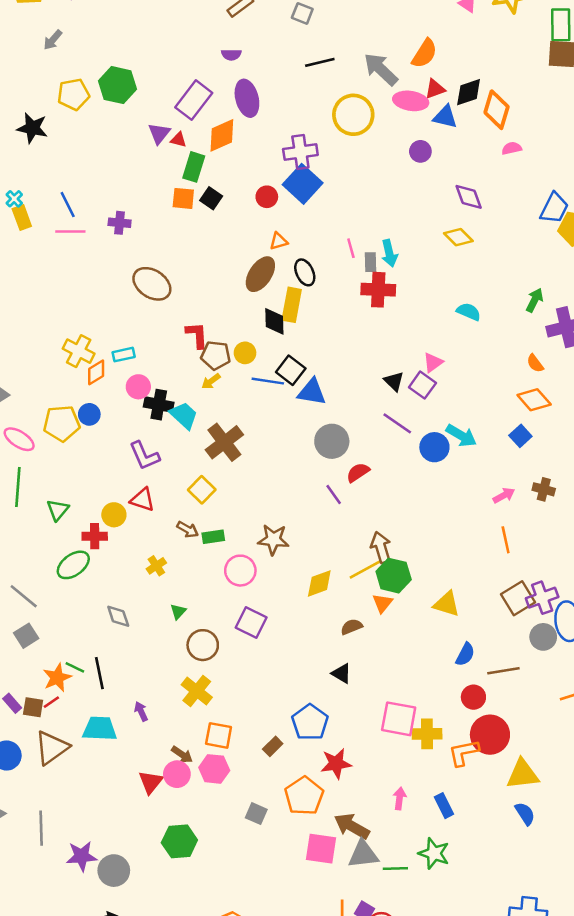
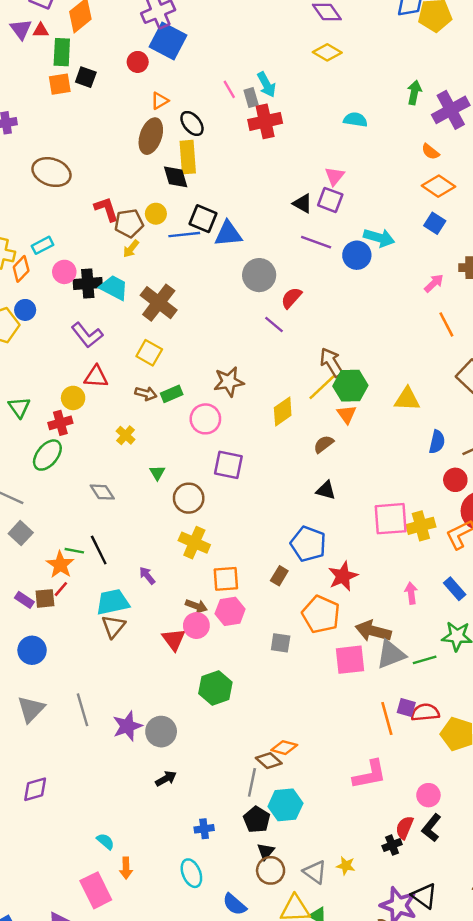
brown triangle: (52, 748) -> (113, 626), moved, size x0.7

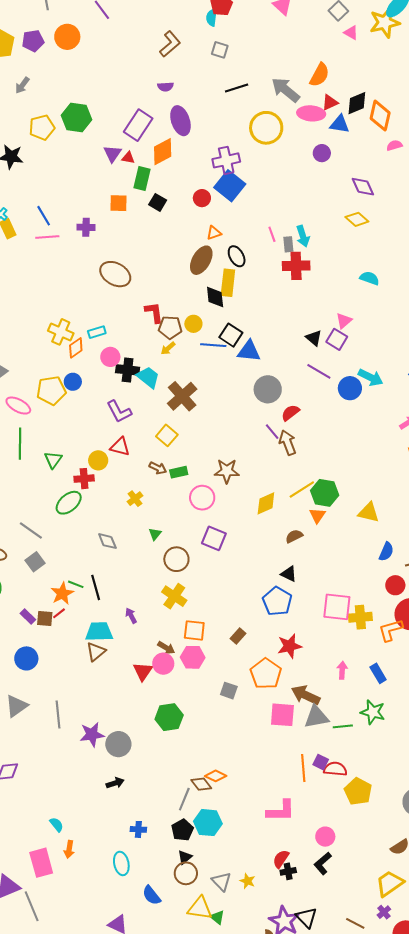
orange square: (60, 84) -> (118, 203), moved
brown arrow: (331, 362) -> (288, 443), moved
blue pentagon: (308, 544) -> (277, 601), moved
red semicircle: (404, 828) -> (281, 859), moved

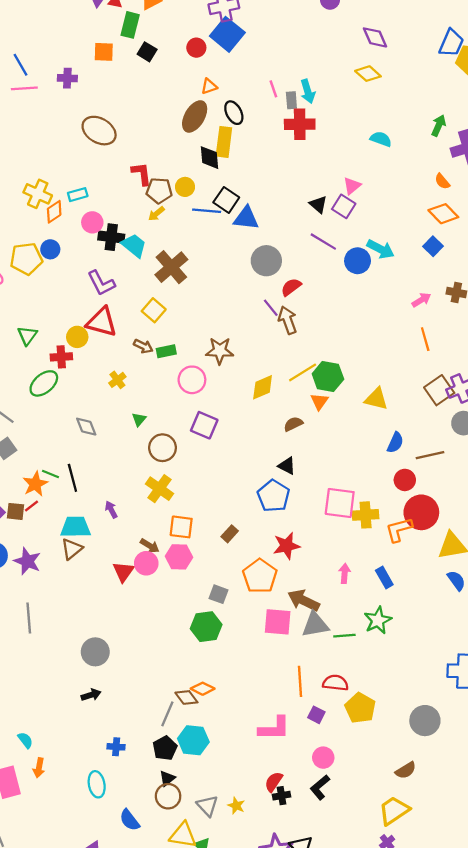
red triangle: (120, 447) -> (102, 322), size x1.4
green star: (373, 712) -> (378, 620), turned 30
green hexagon: (169, 717) -> (206, 627), moved
purple star: (92, 735) -> (27, 561), moved, turned 30
purple square: (321, 762) -> (316, 715), moved

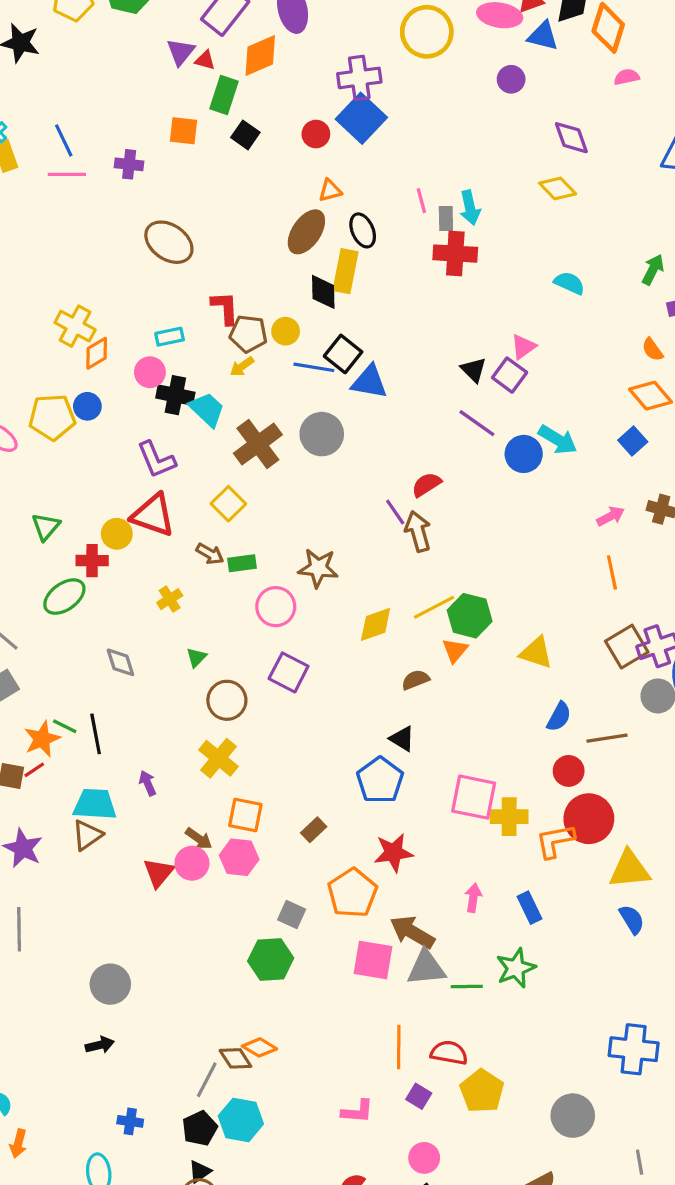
cyan rectangle: (78, 195) -> (170, 337), moved
gray circle: (266, 261) -> (322, 434), moved
pink L-shape: (274, 728) -> (357, 1111), size x0.7

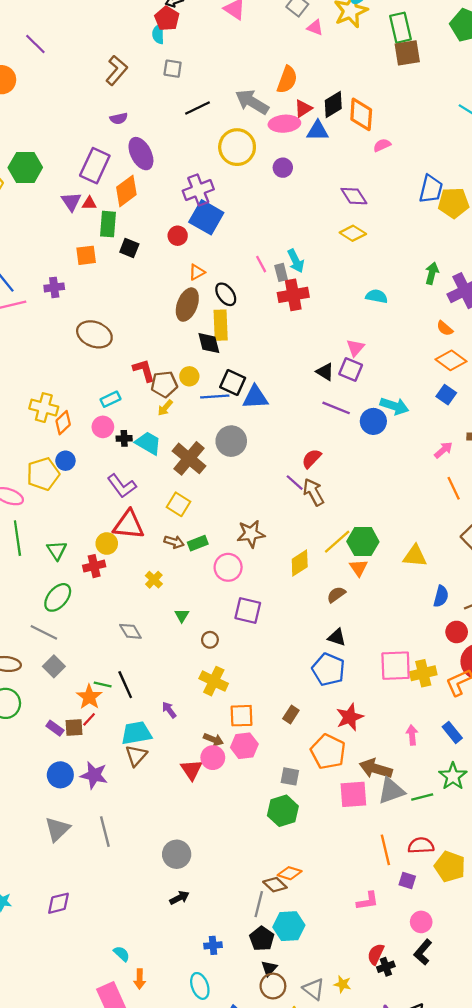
purple circle: (511, 79) -> (283, 168), moved
black cross: (175, 395) -> (124, 438), size x0.6
green ellipse: (64, 597) -> (58, 597), moved
brown circle: (227, 700) -> (210, 640), size x0.6

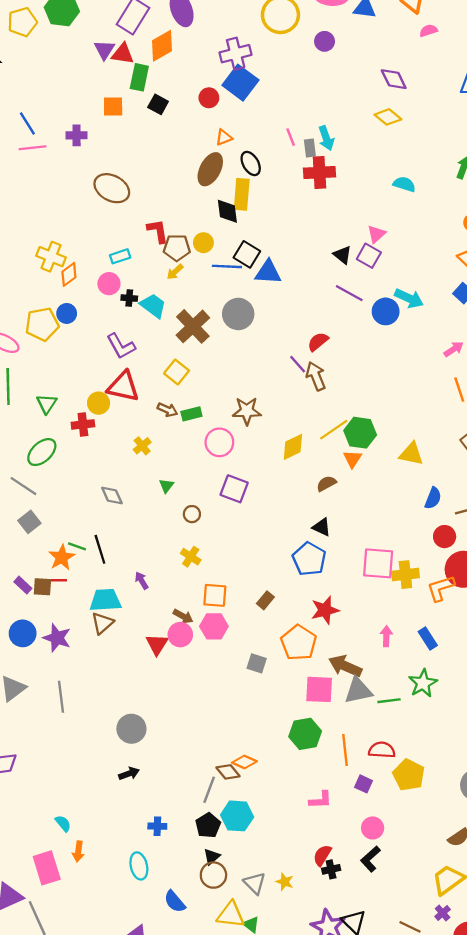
red triangle: (89, 203) -> (123, 54), size x1.5
yellow cross: (214, 681) -> (191, 557), size x0.7
red line: (89, 719) -> (59, 580), turned 40
green hexagon: (283, 811) -> (305, 734), moved

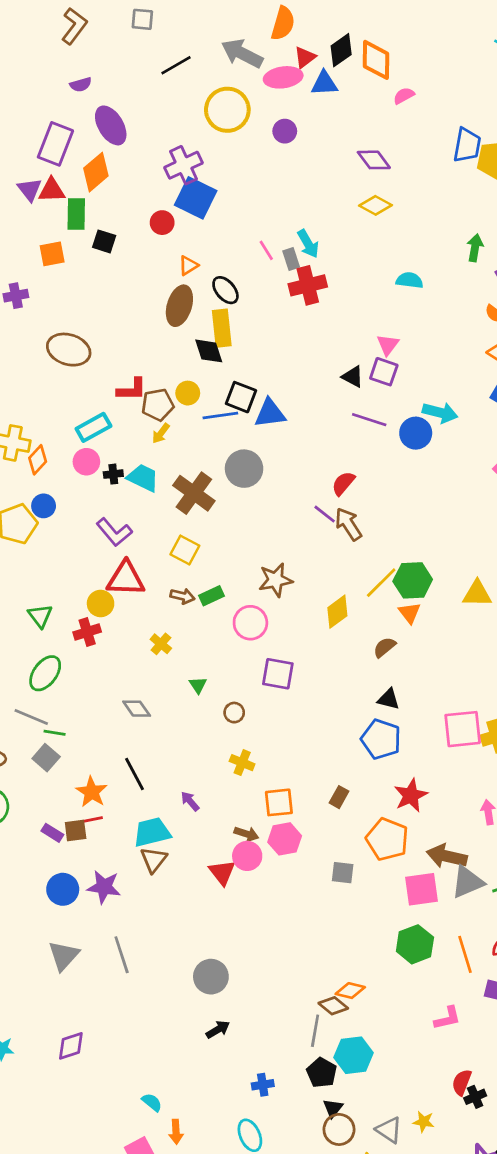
red L-shape: (158, 231) -> (132, 389), turned 110
cyan rectangle: (120, 256) -> (93, 427), size x1.4
green line: (77, 546) -> (55, 733), moved

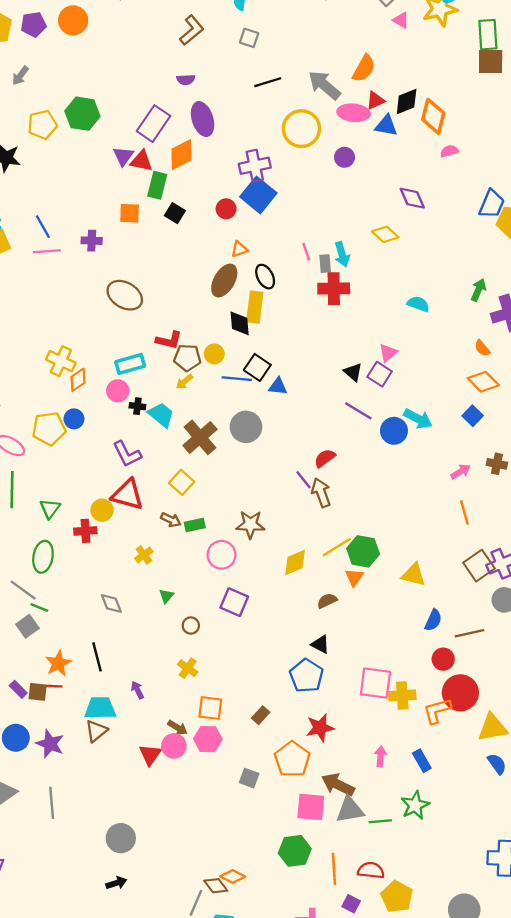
yellow diamond: (375, 205) -> (385, 234), moved
blue triangle: (270, 413) -> (278, 386), size x0.7
green ellipse: (45, 673) -> (43, 557), turned -40

